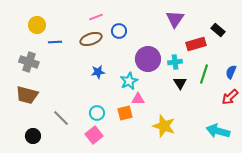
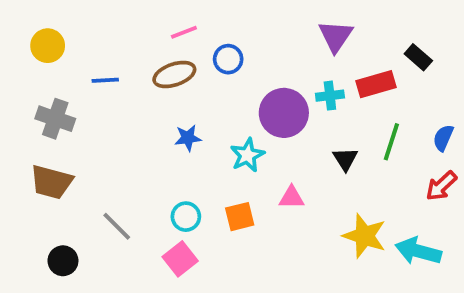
yellow circle: (37, 25) -> (48, 46), moved
cyan cross: (175, 62) -> (330, 96), moved
pink triangle: (138, 99) -> (292, 197), moved
yellow star: (164, 126) -> (364, 236), moved

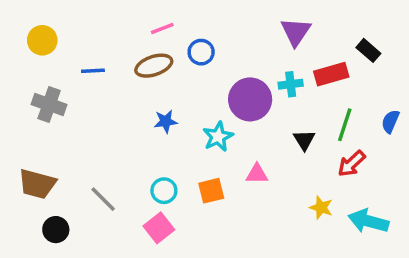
brown trapezoid: (51, 182) -> (37, 184), moved
red arrow: (441, 186) -> (352, 164), moved
yellow star: (364, 236) -> (321, 208), size x0.6

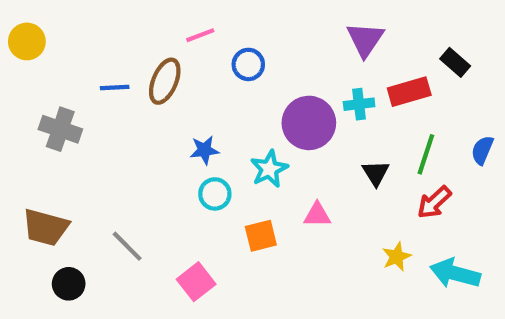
yellow circle: (42, 40) -> (27, 41), moved
brown ellipse: (154, 66) -> (165, 81), moved, turned -48
cyan circle: (164, 191) -> (215, 194), moved
yellow star: (321, 208) -> (397, 257), turned 30

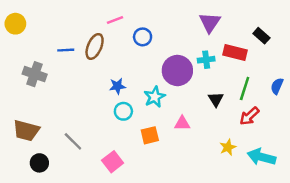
red rectangle: (409, 92) -> (235, 52), turned 30

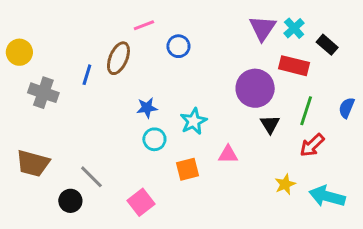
yellow circle: (15, 24) -> (19, 52), moved
blue line: (66, 50) -> (87, 75), moved, turned -70
cyan cross: (206, 60) -> (294, 28), moved, turned -35
purple circle: (177, 70) -> (255, 88), moved
black circle: (39, 163) -> (70, 201), moved

